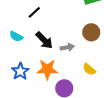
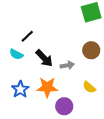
black line: (34, 12) -> (27, 36), moved

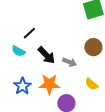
gray arrow: (67, 65) -> (69, 62), turned 32

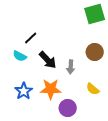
gray arrow: (69, 62) -> (71, 67), turned 72

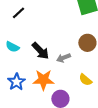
black line: (31, 38) -> (18, 13), moved
gray arrow: (71, 67) -> (63, 58), turned 64

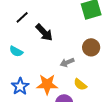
black arrow: (40, 51) -> (44, 32), moved
yellow semicircle: (85, 80) -> (80, 84), moved

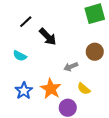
orange star: (47, 84) -> (51, 89), turned 30

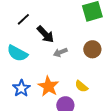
cyan semicircle: (20, 56) -> (17, 53), size x1.5
gray arrow: (71, 67) -> (60, 52), moved

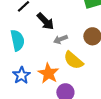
cyan semicircle: (17, 53) -> (17, 40), turned -130
yellow semicircle: (81, 86) -> (73, 60), moved, size x1.5

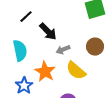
orange star: (48, 73) -> (45, 72), moved

